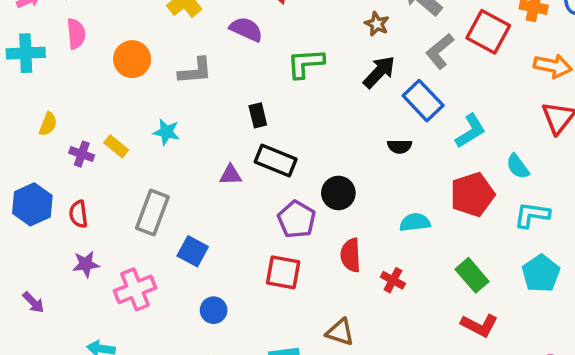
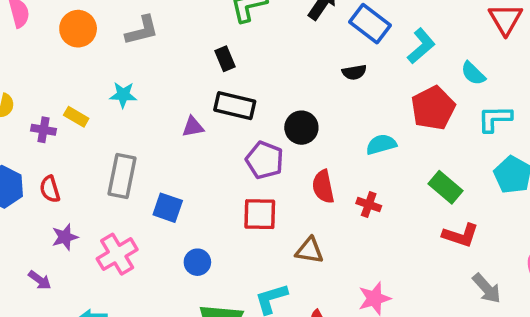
black rectangle: (258, 115) -> (225, 59), moved
purple arrow: (33, 302) -> (40, 280), moved
brown triangle: (340, 332) -> (309, 250), moved

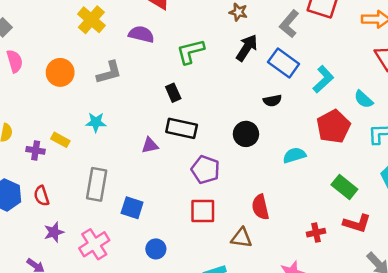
black circle: (301, 128) -> (246, 134), moved
red semicircle: (323, 187) -> (260, 207), moved
red cross: (369, 205) -> (316, 233), moved, turned -30

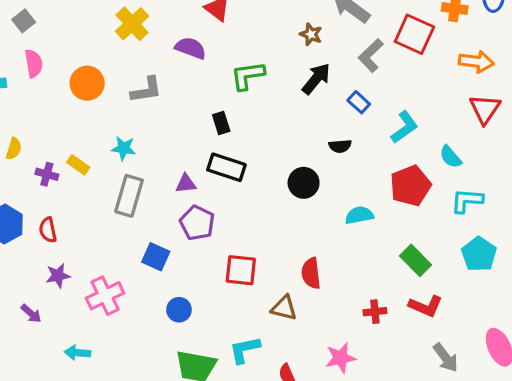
blue rectangle: (284, 63) -> (359, 102), size x0.6
purple pentagon: (205, 170) -> (197, 223), moved
gray rectangle: (97, 184) -> (129, 196), moved

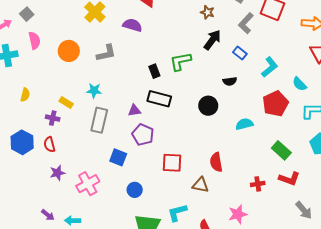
green L-shape: (248, 76) -> (180, 61), moved
purple cross: (47, 174) -> (53, 118), moved
purple arrow: (31, 314) -> (48, 215), moved

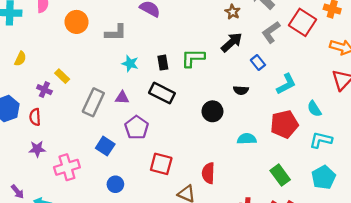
cyan star: (94, 91) -> (130, 63), moved
purple triangle: (134, 110) -> (122, 98), moved

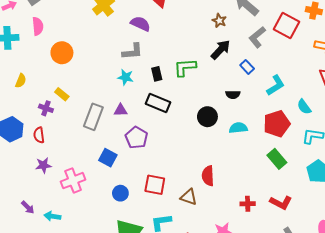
orange circle: (77, 22) -> (62, 53), moved
gray L-shape: (116, 33) -> (132, 51), moved
cyan semicircle: (247, 139) -> (238, 128), moved
red square: (161, 164) -> (155, 185), moved
green rectangle: (280, 175) -> (277, 159), moved

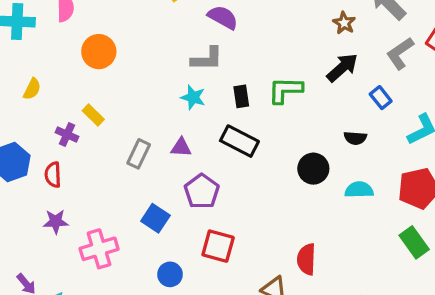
gray rectangle: (93, 117) -> (139, 154), size x0.7
red square: (155, 185) -> (218, 246), moved

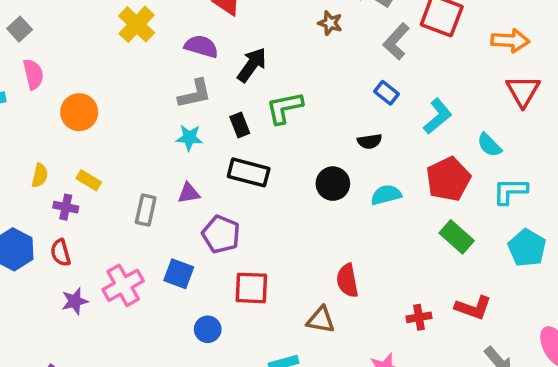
black arrow: (342, 68) -> (252, 65), moved
yellow semicircle: (32, 89) -> (40, 175), moved
pink cross: (99, 249) -> (123, 285), moved

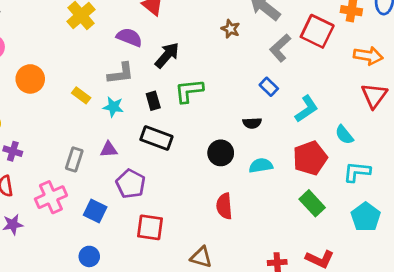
yellow rectangle: (89, 180) -> (81, 95), moved
red semicircle: (347, 280) -> (224, 206), moved
pink cross: (123, 285) -> (51, 197), moved
blue circle: (208, 329) -> (89, 256), moved

